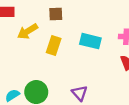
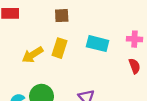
yellow arrow: (28, 31) -> (33, 55), moved

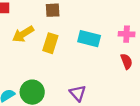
yellow arrow: (33, 55) -> (23, 34), moved

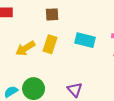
yellow arrow: (23, 34) -> (25, 48), moved

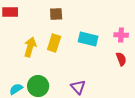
yellow arrow: (25, 48) -> (30, 47), turned 138

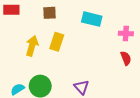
brown square: (56, 14) -> (50, 13), moved
cyan rectangle: (88, 39) -> (92, 19), moved

